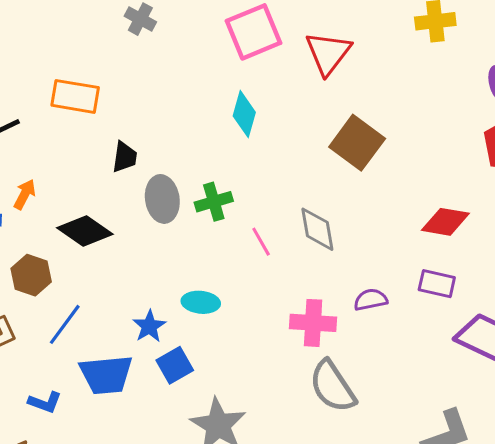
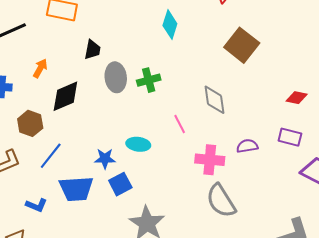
orange arrow: (25, 194) -> (40, 68), moved
red diamond: (445, 222) -> (297, 98), size x0.7
black diamond: (85, 231) -> (65, 96), turned -60
pink line: (261, 242) -> (180, 124), moved
blue star: (149, 326) -> (105, 159), turned 30

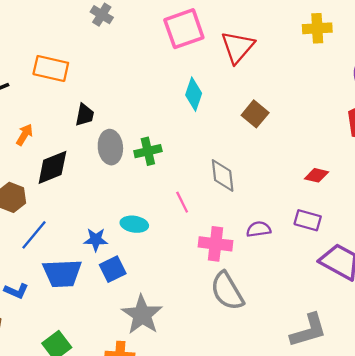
cyan diamond: (170, 25) -> (194, 94), moved
brown square: (242, 45) -> (255, 114), size x0.7

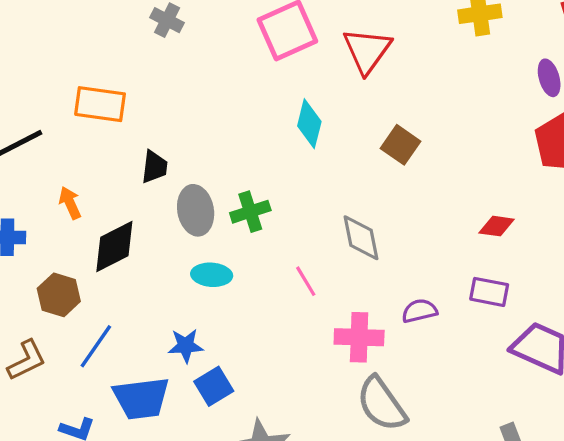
orange arrow: (24, 135) -> (70, 203), turned -50
cyan ellipse: (134, 224) -> (212, 275), moved

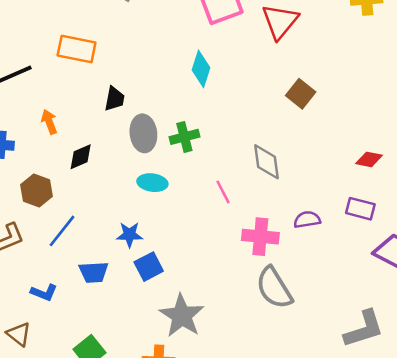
cyan diamond: (309, 124) -> (201, 69), moved
black diamond: (114, 247) -> (81, 157), size x0.7
blue trapezoid: (141, 398) -> (94, 272), size x0.7

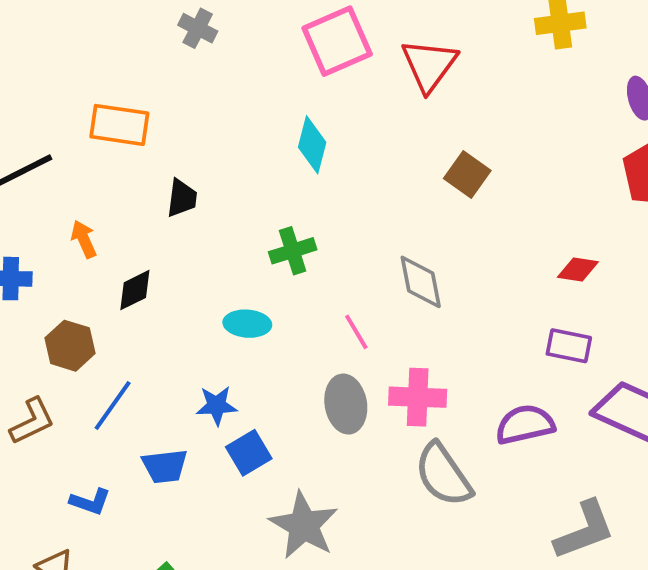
gray ellipse: (143, 133) -> (346, 404), moved
purple semicircle: (307, 220) -> (525, 424), moved, size x1.4

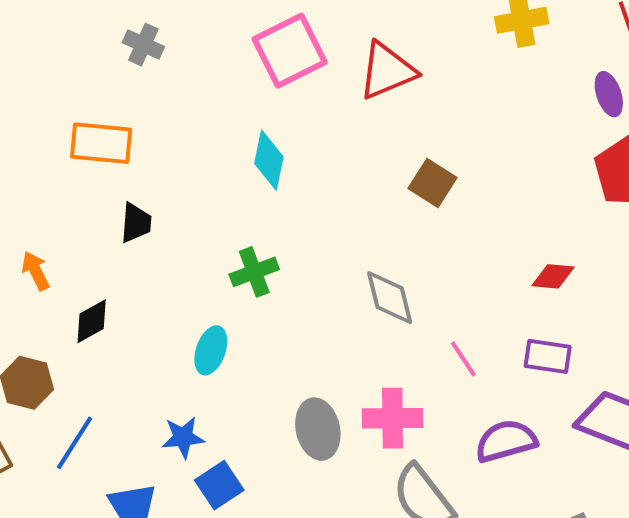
red triangle: (429, 65) -> (387, 71), turned 34
orange rectangle: (119, 125) -> (101, 143), moved
cyan ellipse: (247, 324) -> (211, 350), turned -72
pink line: (356, 332) -> (463, 359), moved

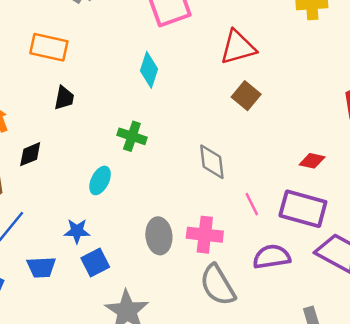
red triangle: (387, 71) -> (238, 47), moved
green cross: (254, 272) -> (132, 136), turned 32
purple rectangle: (548, 356) -> (303, 209), size x1.6

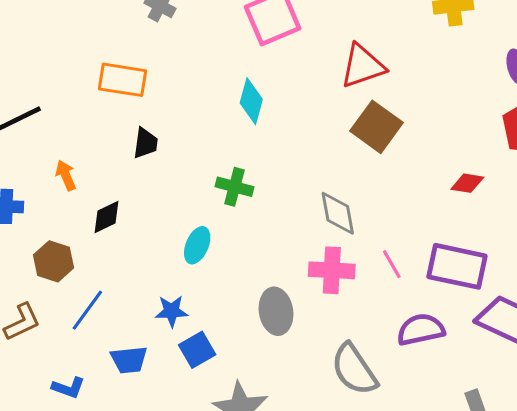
brown square: (246, 96) -> (376, 127), size x1.4
red diamond: (312, 161) -> (467, 183), moved
pink cross: (205, 235) -> (332, 270), moved

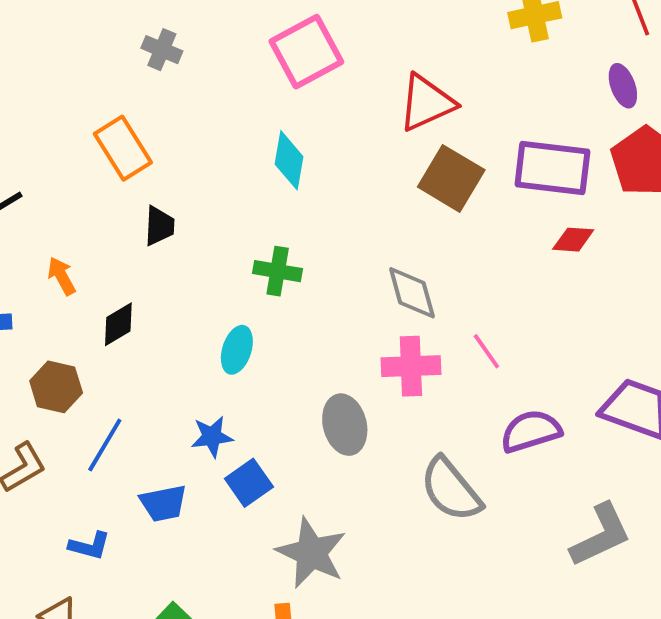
orange rectangle: (123, 80) -> (123, 148), turned 54
purple rectangle: (457, 266) -> (552, 168), moved

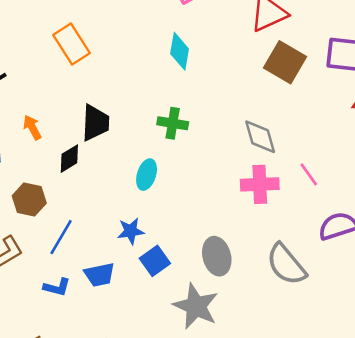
black trapezoid: (159, 226) -> (95, 123), moved, size x1.4
gray ellipse: (345, 425) -> (217, 256), moved
blue L-shape: (90, 546) -> (57, 287), moved

